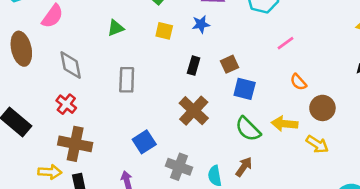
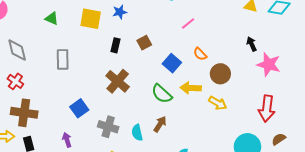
green triangle: (116, 28) -> (52, 18), turned 48
yellow square: (164, 31) -> (91, 19), size x1.5
blue square: (245, 89) -> (172, 63), moved, turned 30

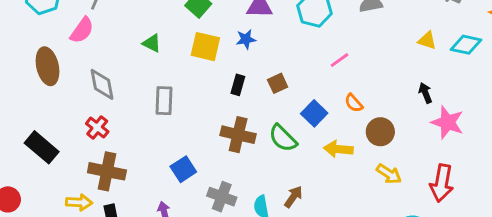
brown cross: (118, 81) -> (238, 135), turned -30
green semicircle: (162, 94) -> (283, 138), moved
yellow arrow: (218, 103) -> (389, 174), moved

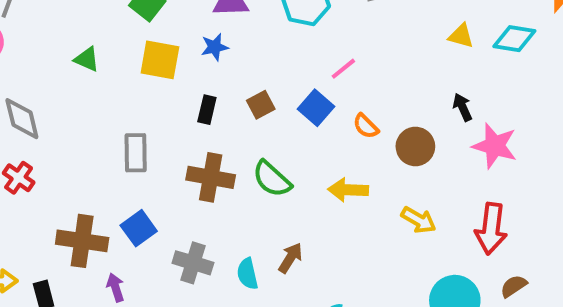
gray rectangle: (164, 101) -> (136, 153), moved
blue square: (314, 113) -> (316, 108), moved
brown circle: (380, 132) -> (415, 146), moved
brown cross: (107, 171) -> (82, 241), moved

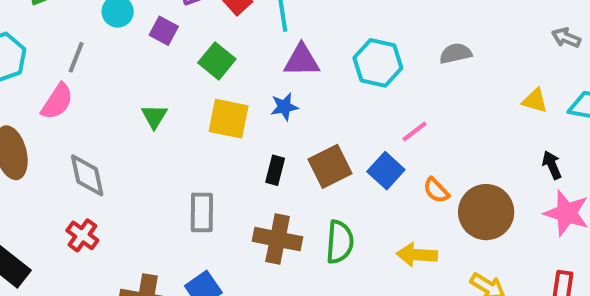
green triangle: (87, 59) -> (154, 116), turned 36
brown square: (261, 105) -> (330, 166), size x1.5
black arrow: (463, 107) -> (552, 165), moved
brown circle: (415, 146) -> (486, 212), size x1.4
green semicircle: (272, 179) -> (340, 242), turned -129

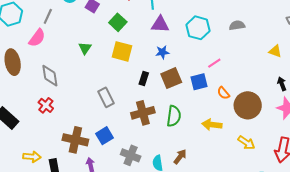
blue star: (284, 107) -> (162, 52), moved
blue square: (386, 171) -> (199, 82), turned 30
gray rectangle: (202, 212) -> (106, 97), turned -30
brown cross: (278, 239) -> (143, 113), turned -30

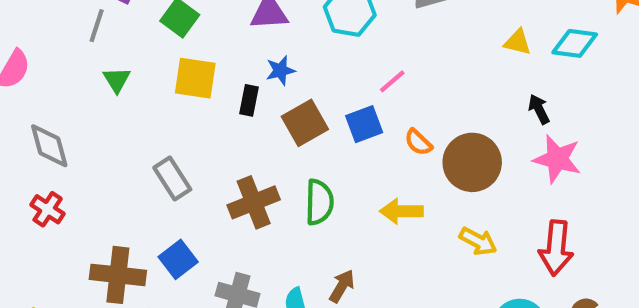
gray line: (48, 16) -> (97, 26), moved
black rectangle: (144, 78) -> (249, 100), moved

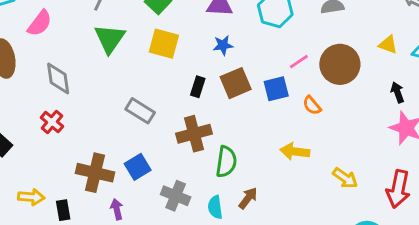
green triangle: (117, 80) -> (110, 39), size x1.6
black rectangle: (249, 100) -> (198, 87), moved
brown circle: (472, 162) -> (340, 64), moved
gray rectangle: (172, 179) -> (140, 111), turned -32
green semicircle: (319, 202) -> (226, 162), moved

